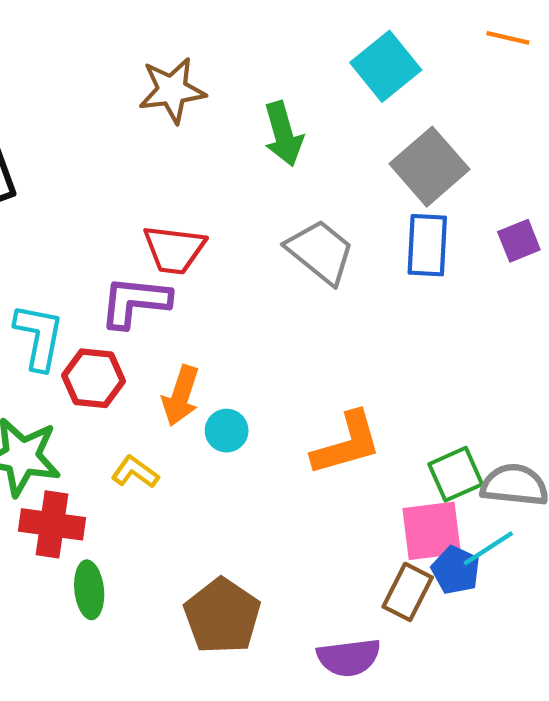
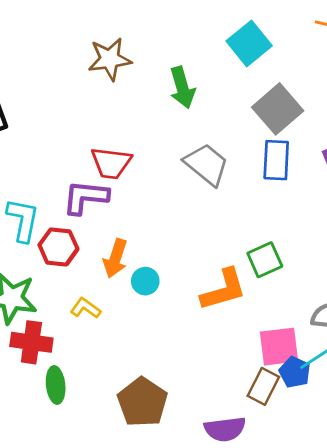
green square: (456, 474) -> (265, 260), moved

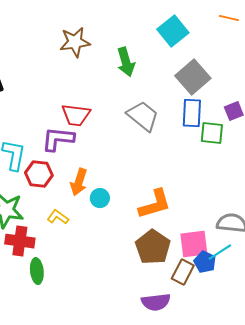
green square: (265, 260) -> (212, 133), moved, turned 30
brown pentagon: (142, 402) -> (153, 247), moved

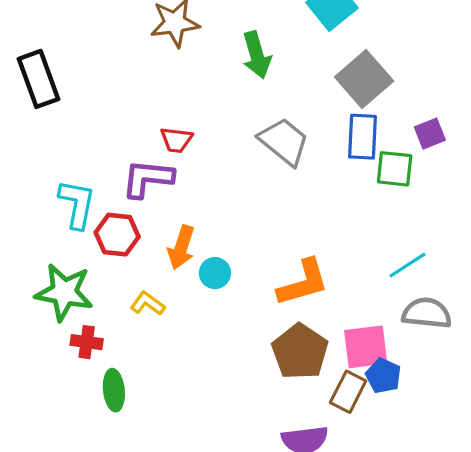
red trapezoid: (76, 115) -> (176, 140), size x0.7
red cross: (20, 241) -> (87, 342), size x0.7
cyan line: (220, 252) -> (407, 265), moved

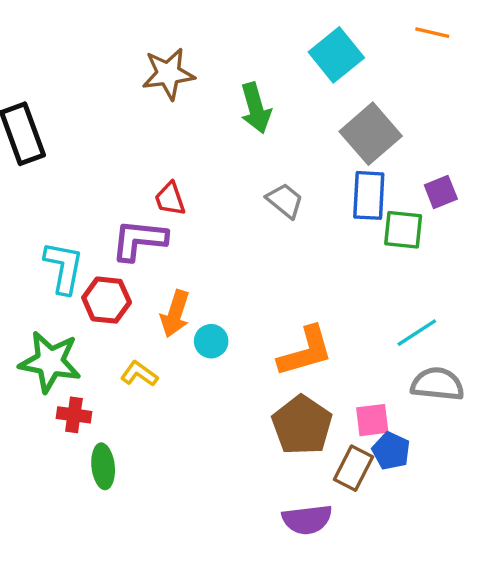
red trapezoid: (176, 140) -> (170, 199), turned 64
gray trapezoid: (284, 142) -> (285, 201), size x0.7
pink square: (366, 347) -> (372, 420), size x0.7

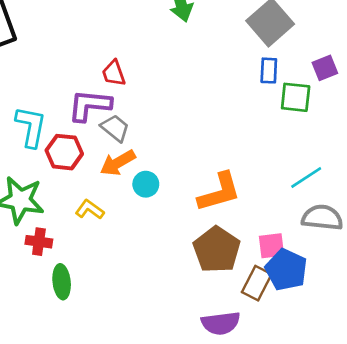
blue rectangle: (369, 195) -> (269, 71), size x0.7
gray trapezoid: (285, 201) -> (115, 128), moved
orange arrow: (175, 314) -> (118, 163), turned 42
blue pentagon: (391, 451) -> (286, 270), size x1.4

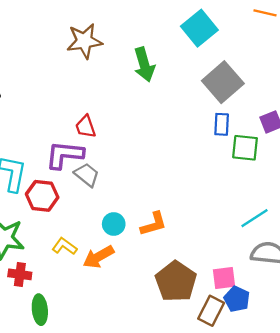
orange arrow: (118, 163) -> (98, 257), moved
orange L-shape: (219, 192) -> (154, 224), moved, size x0.7
blue pentagon: (286, 270) -> (237, 299), size x0.7

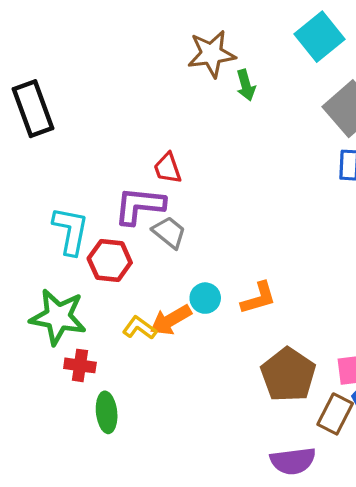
brown star: (84, 41) -> (211, 54), moved
green arrow: (144, 64) -> (246, 85), size x0.7
orange arrow: (98, 257) -> (171, 320), moved

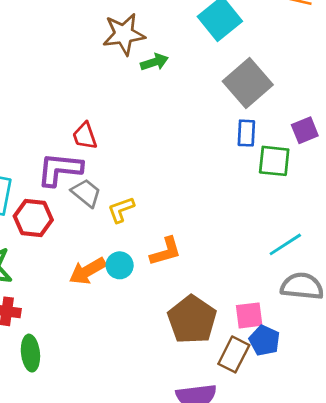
green arrow: (246, 85) -> (154, 62), turned -92
cyan circle: (205, 298) -> (120, 265), moved
yellow L-shape: (139, 328) -> (121, 210), moved, turned -56

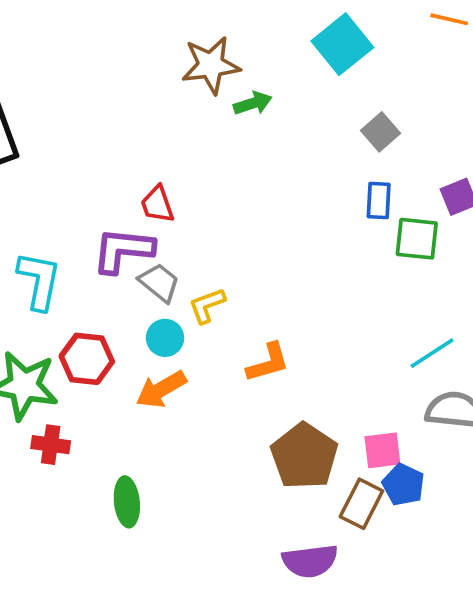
gray square: (248, 83) -> (381, 132), size x0.6
red hexagon: (33, 218) -> (87, 359), moved
cyan circle: (120, 265) -> (165, 338), moved
green ellipse: (30, 353) -> (127, 502), moved

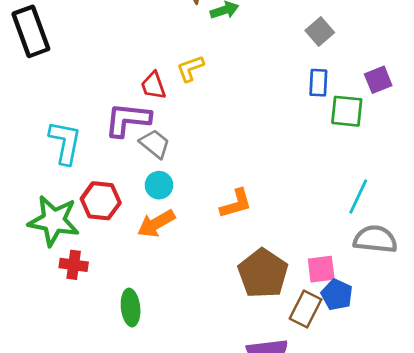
yellow L-shape: (207, 305) -> (190, 68), moved
cyan line: (432, 353) -> (358, 197), turned -32

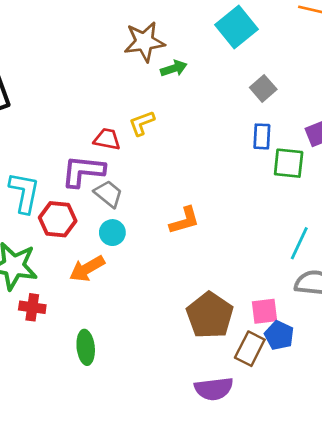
red trapezoid: (153, 86) -> (107, 139), turned 120
red hexagon: (101, 201) -> (58, 219), moved
orange L-shape: (236, 204) -> (184, 221), moved
orange arrow: (156, 224) -> (87, 269), moved

